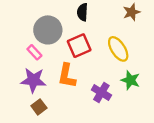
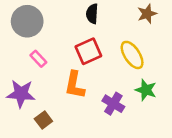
gray circle: (48, 30) -> (27, 21), moved
purple star: (33, 80) -> (21, 94), moved

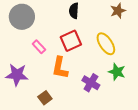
pink rectangle: (38, 59) -> (39, 47), moved
brown square: (43, 120) -> (45, 98), moved

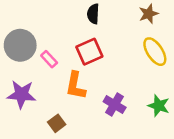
gray circle: (22, 17) -> (20, 45), moved
yellow ellipse: (106, 44) -> (155, 52), moved
green star: (117, 72) -> (159, 106), moved

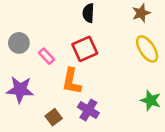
gray circle: (20, 45) -> (19, 43), size x0.7
purple cross: (115, 104) -> (88, 110), moved

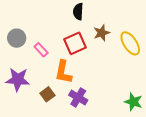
brown star: (141, 13) -> (102, 33), moved
green star: (151, 100) -> (133, 102), moved
brown square: (54, 117) -> (47, 94), moved

